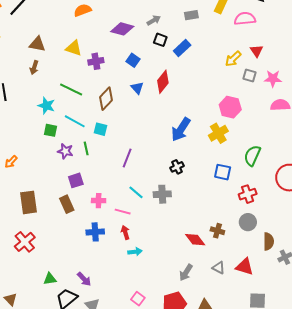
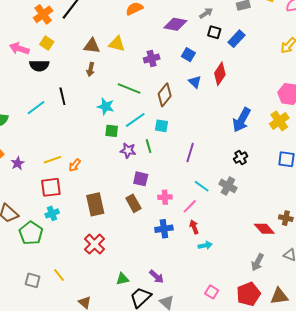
yellow triangle: (74, 48) -> (117, 44), moved
cyan line: (75, 121) -> (135, 120), turned -60
purple square: (76, 180) -> (141, 179), turned 35
gray cross: (162, 194) -> (228, 186), turned 36
pink line: (123, 212) -> (190, 206), turned -56

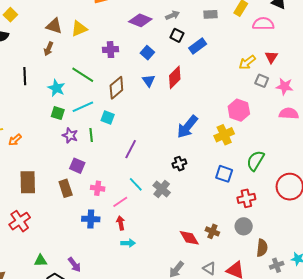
yellow triangle: (117, 44) -> (79, 29), turned -48
black line: (62, 96) -> (25, 76), moved

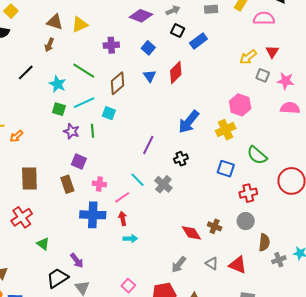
black line: (25, 76) -> (26, 72), turned 48
purple line: (131, 149) -> (148, 145), moved
green semicircle: (255, 161) -> (257, 155), turned -80
blue cross: (91, 219) -> (93, 215), size x1.4
green triangle: (41, 261) -> (43, 244), moved, turned 40

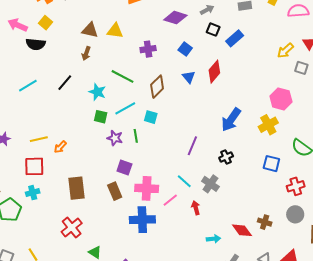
yellow triangle: (80, 25) -> (115, 31), turned 36
pink cross: (99, 184) -> (147, 188), size x1.6
red arrow: (123, 218) -> (196, 208), moved
cyan arrow: (130, 239) -> (213, 239), moved

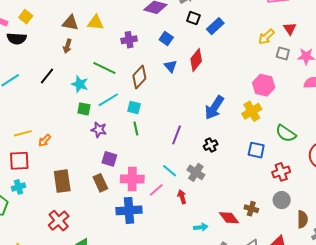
green line: (136, 136) -> (136, 128), moved

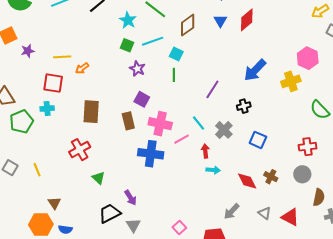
blue square: (256, 150) -> (258, 140), moved
cyan arrow: (201, 227) -> (213, 170), moved

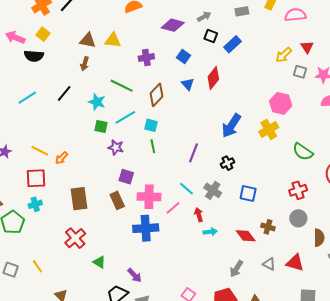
yellow line: (62, 57) -> (40, 151), turned 42

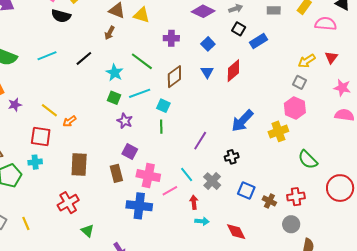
gray square: (300, 72) -> (300, 82), moved
brown cross: (268, 227) -> (269, 201), moved

